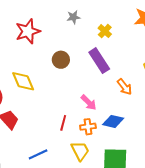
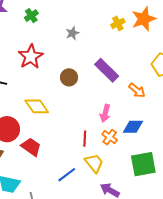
yellow cross: (105, 31) -> (118, 23), moved, turned 32
pink arrow: (89, 102) -> (105, 113), turned 72
orange cross: (88, 127) -> (110, 137), turned -35
yellow trapezoid: (80, 151) -> (94, 163), moved

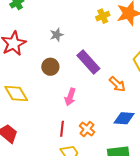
gray star: (72, 33) -> (57, 35), moved
pink arrow: (105, 113) -> (70, 97), moved
blue diamond: (133, 127) -> (124, 118), moved

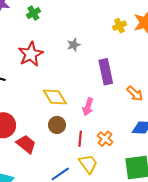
purple rectangle: (88, 62) -> (106, 72), turned 30
brown circle: (50, 67) -> (57, 125), moved
yellow diamond: (16, 93) -> (55, 97), moved

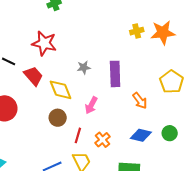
gray star: (74, 45) -> (84, 67), moved
red star: (31, 54) -> (44, 43), turned 30
red trapezoid: (26, 144) -> (33, 76), moved

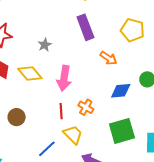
purple rectangle: (115, 74) -> (85, 27), moved
pink arrow: (91, 105) -> (64, 78), size x1.4
brown circle: (58, 118) -> (17, 117), moved

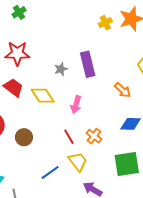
purple rectangle: (85, 27) -> (88, 64), moved
pink arrow: (64, 78) -> (76, 105), size x0.7
red line: (61, 111) -> (69, 137), turned -35

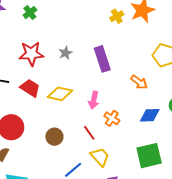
gray star: (61, 69) -> (65, 53), moved
yellow diamond: (43, 96) -> (60, 94), turned -40
orange cross: (94, 136) -> (112, 118), moved
brown circle: (24, 137) -> (54, 137), moved

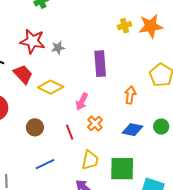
gray star: (65, 53) -> (58, 48), moved
orange arrow: (139, 82) -> (130, 95), turned -132
yellow trapezoid: (100, 157) -> (90, 160), moved, turned 40

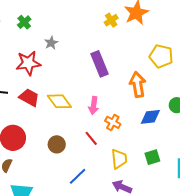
gray star: (58, 48) -> (51, 43), moved
yellow diamond: (51, 87) -> (59, 101), turned 45
orange arrow: (130, 95) -> (138, 85), size x1.4
green square: (122, 169) -> (152, 157), size x0.6

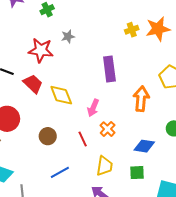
blue diamond: (150, 117) -> (144, 146), moved

